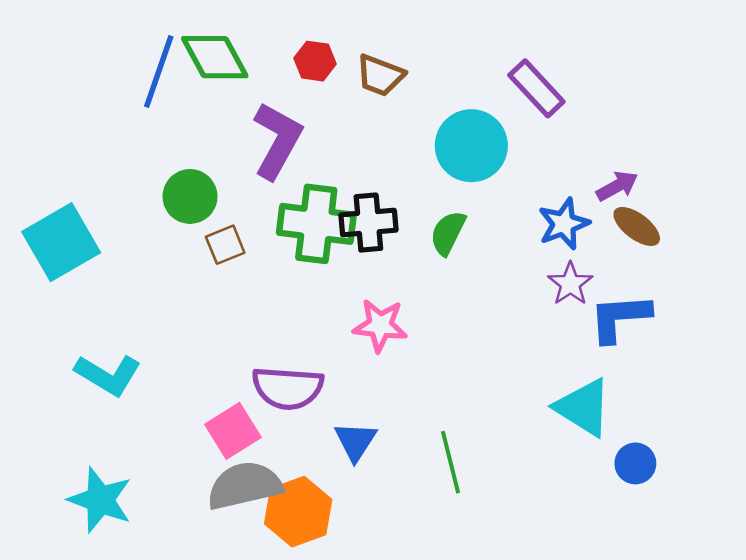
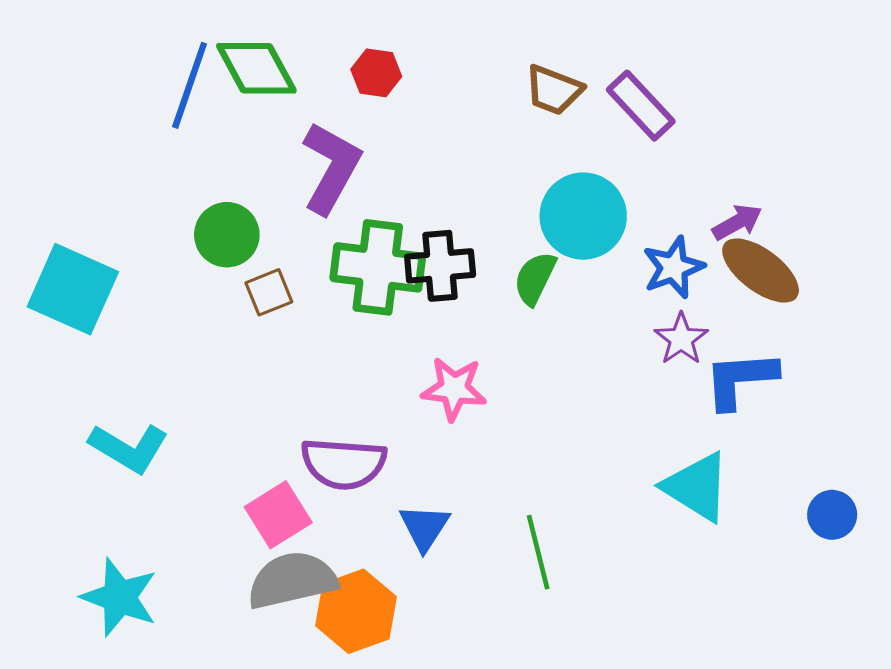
brown trapezoid: (380, 75) -> (554, 90), moved
cyan circle: (471, 146) -> (583, 216), moved
brown ellipse: (637, 226) -> (761, 271), size x1.4
cyan square: (61, 242) -> (73, 289), turned -36
blue circle: (635, 463) -> (832, 515), moved

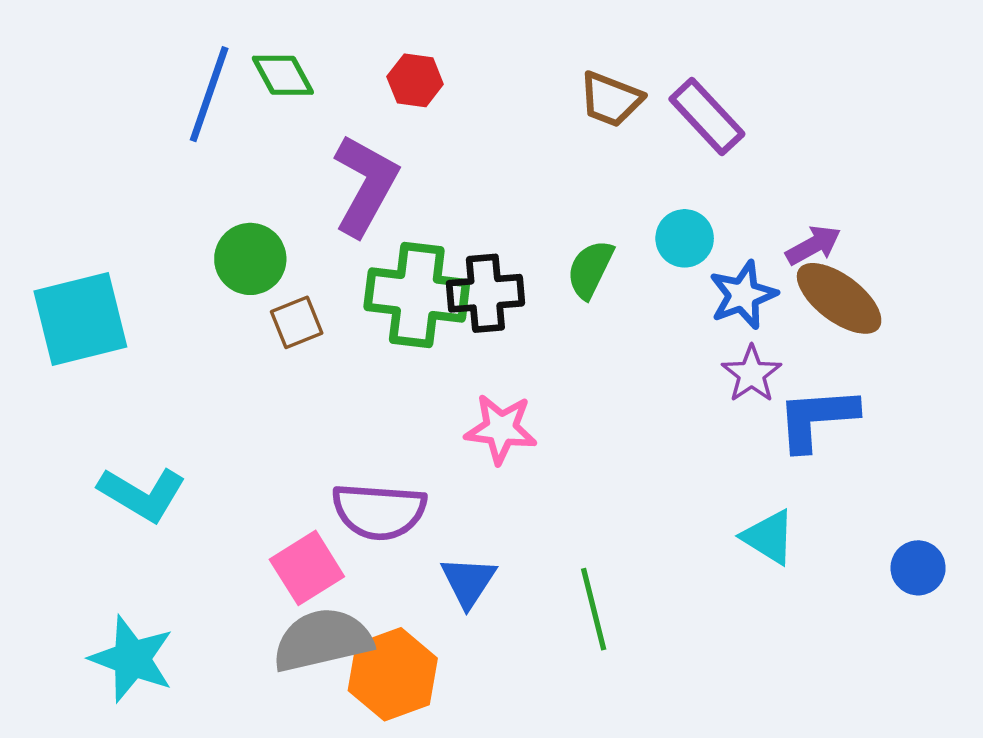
green diamond: (256, 68) -> (283, 75), size x0.7
cyan circle: (583, 216) -> (685, 238), moved, size x0.6
green semicircle: (535, 278) -> (590, 269), moved
cyan square: (73, 289) -> (80, 319), turned -38
cyan triangle: (697, 487) -> (769, 537), size x0.7

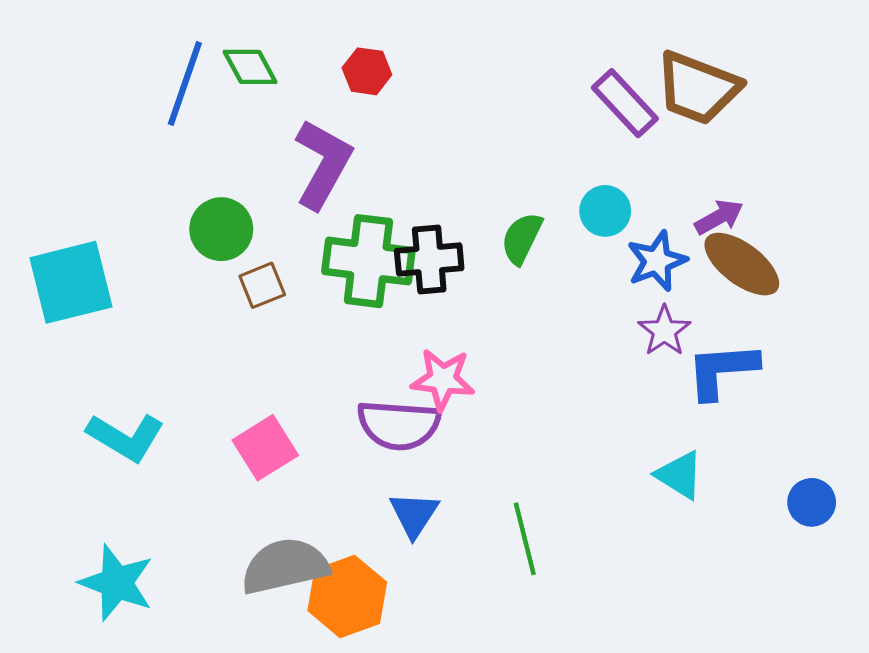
brown trapezoid: (611, 99) -> (698, 88), moved, size x1.5
purple semicircle: (379, 511) -> (399, 425), moved
pink square: (307, 568) -> (265, 448), moved

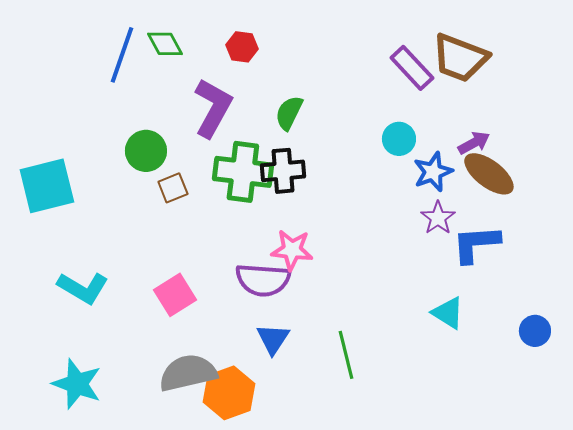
green semicircle: (522, 238) -> (289, 113), moved

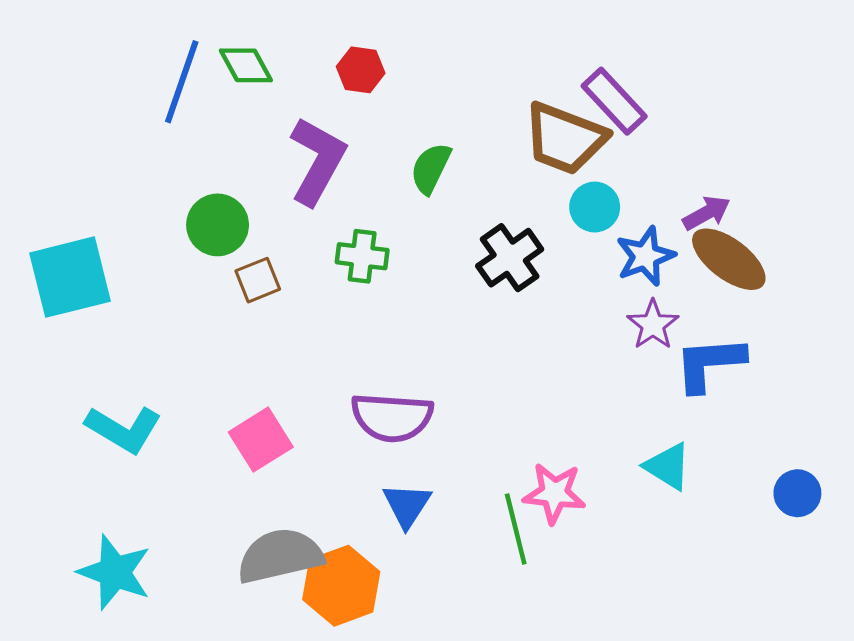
brown trapezoid: (460, 58) -> (565, 138), moved
black cross: (283, 171) -> (510, 258), moved, turned -30
green cross: (243, 172) -> (362, 256), size x0.6
pink star: (292, 250) -> (554, 493), moved

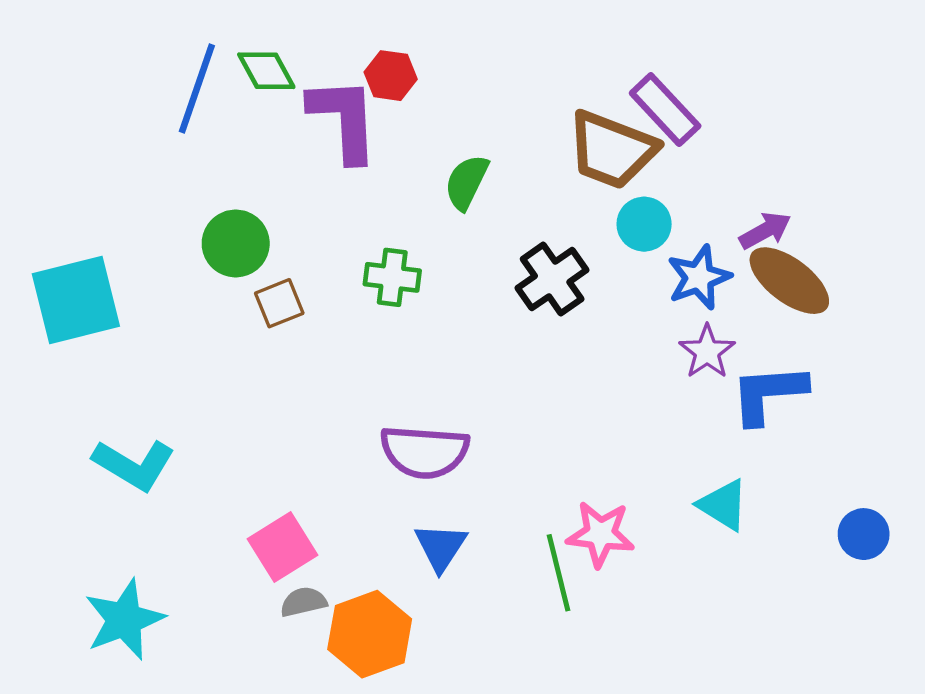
purple L-shape: (317, 161) -> (344, 119), moved, turned -32
pink square: (261, 440) -> (282, 547), moved
gray semicircle: (280, 556) -> (303, 602), size x0.5
cyan star: (115, 572) -> (124, 620), turned 30

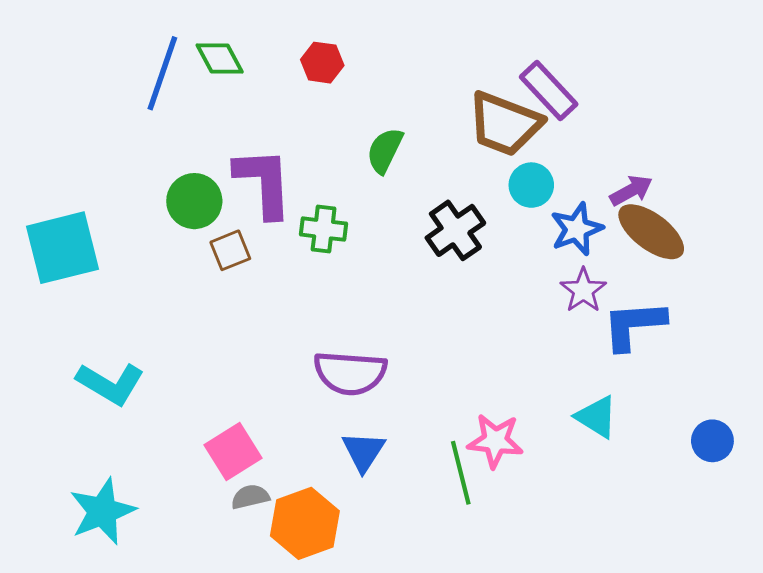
purple L-shape: (344, 119) -> (264, 182), moved

